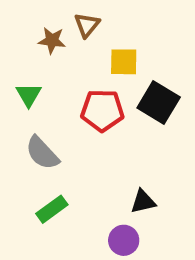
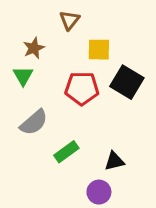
brown star: (52, 40) -> (34, 48), moved, turned -30
gray semicircle: (42, 153) -> (34, 122), turned -88
green rectangle: (52, 209) -> (66, 152), moved

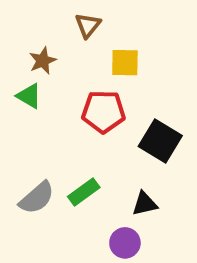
green triangle: (23, 76) -> (29, 96), turned -30
black square: (127, 82) -> (160, 141), moved
gray semicircle: (34, 122) -> (37, 198), moved

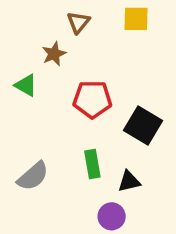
brown star: (43, 61) -> (54, 54), moved
yellow square: (125, 63) -> (136, 19), moved
green rectangle: (84, 192) -> (92, 164), moved, turned -64

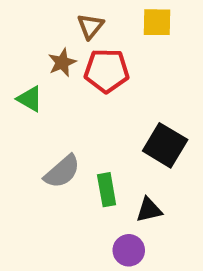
red pentagon: (92, 99) -> (107, 71), moved
gray semicircle: (33, 176) -> (62, 172), moved

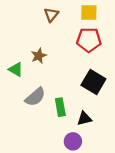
brown star: (62, 63) -> (39, 56), moved
red pentagon: (107, 71) -> (89, 40), moved
green triangle: (30, 99) -> (16, 69), moved

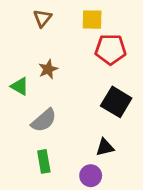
yellow square: (89, 12) -> (92, 20), moved
brown triangle: (51, 15) -> (42, 18), moved
green rectangle: (60, 107) -> (44, 161), moved

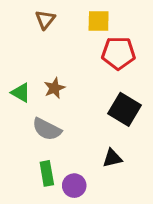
brown star: (48, 69) -> (54, 88), moved
gray semicircle: (44, 120) -> (47, 129), turned 68
purple circle: (91, 176) -> (74, 186), moved

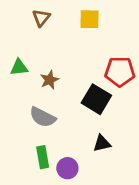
red pentagon: (118, 53) -> (120, 72), moved
green triangle: (21, 93) -> (19, 67), moved, turned -36
black square: (125, 109) -> (96, 99), moved

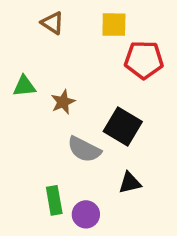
brown triangle: (41, 18) -> (52, 23), turned -36
red pentagon: (120, 72) -> (144, 60), moved
gray semicircle: (43, 117) -> (84, 149), moved

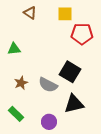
brown star: (63, 102) -> (21, 83), moved
black triangle: (130, 183) -> (74, 104), size x1.5
green rectangle: (54, 200) -> (16, 114), moved, turned -35

